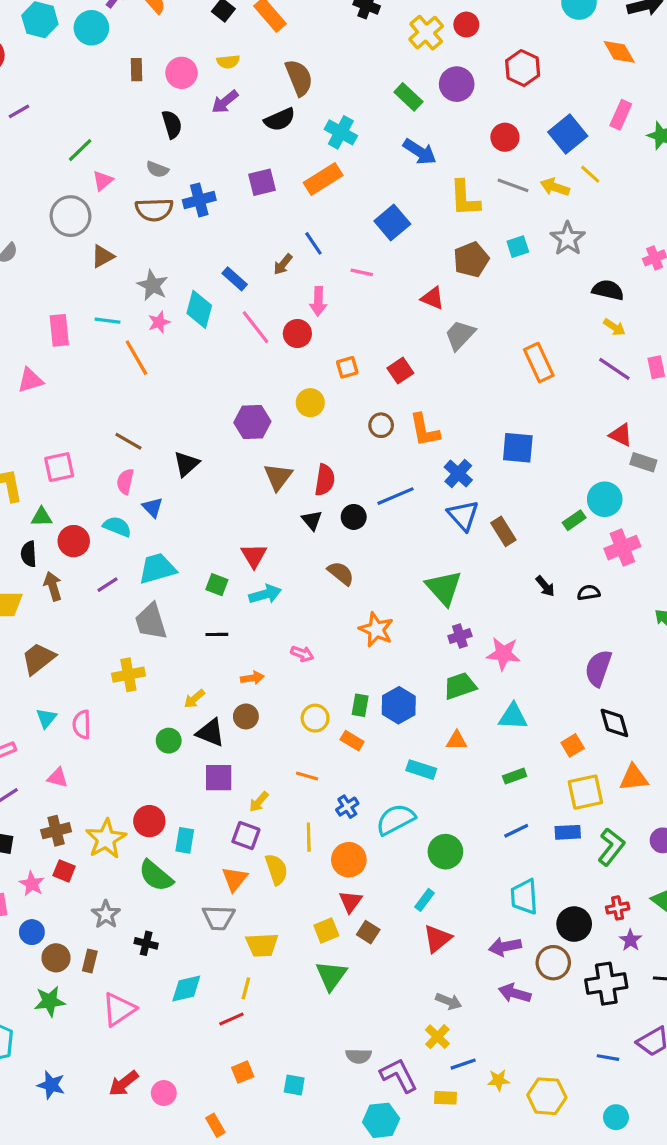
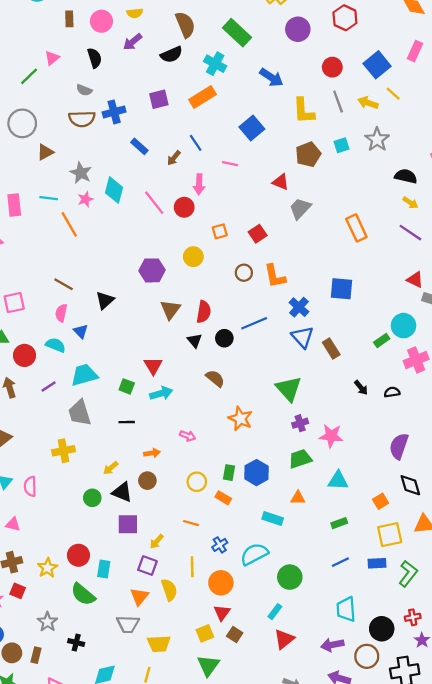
green rectangle: (408, 97) -> (237, 33), moved, size x1.4
pink triangle: (103, 181) -> (52, 58), moved
gray line: (513, 185) -> (338, 102), turned 50
blue rectangle: (235, 279) -> (139, 146), moved
yellow star: (106, 839) -> (47, 568), size x0.7

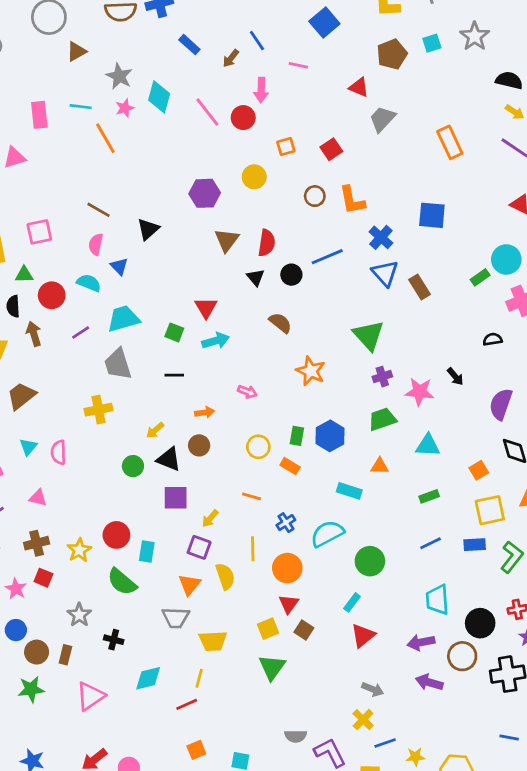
black arrow: (361, 388) -> (455, 377), moved

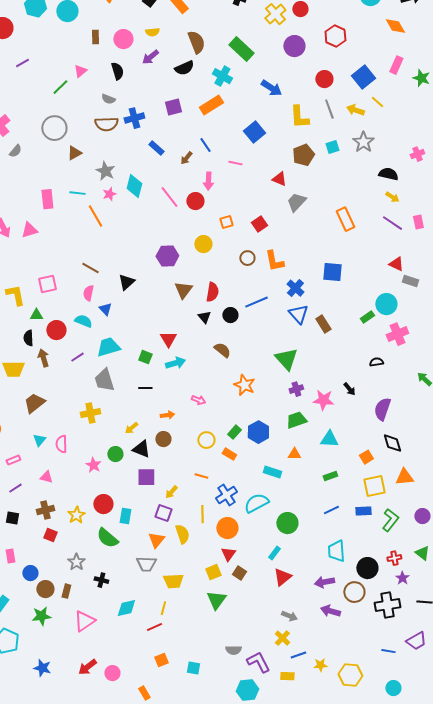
green rectangle: (297, 436) -> (234, 432), turned 32
blue cross: (286, 523) -> (226, 495), size x1.5
pink star: (16, 589) -> (93, 465), moved

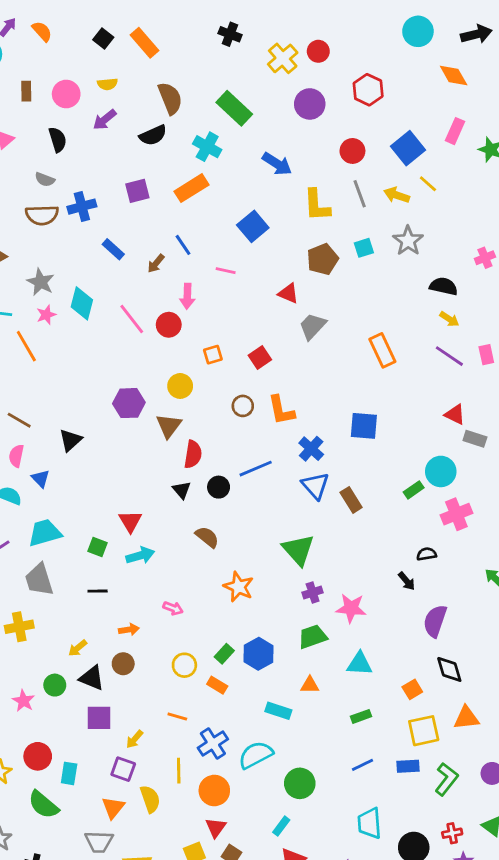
brown triangle: (183, 290) -> (169, 426), moved
black arrow: (349, 389) -> (407, 581), moved

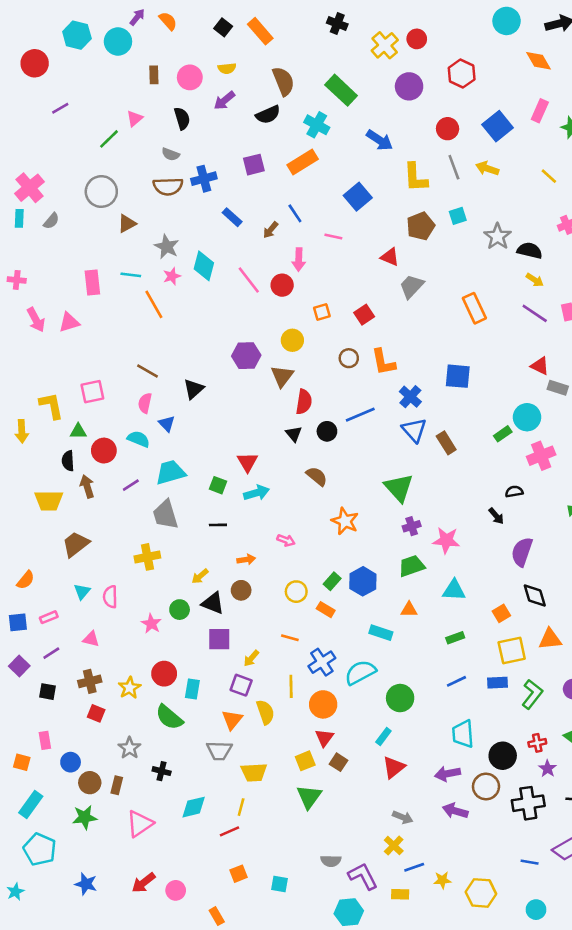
yellow line: (428, 184) -> (549, 176), moved
gray star: (408, 241) -> (498, 236), moved

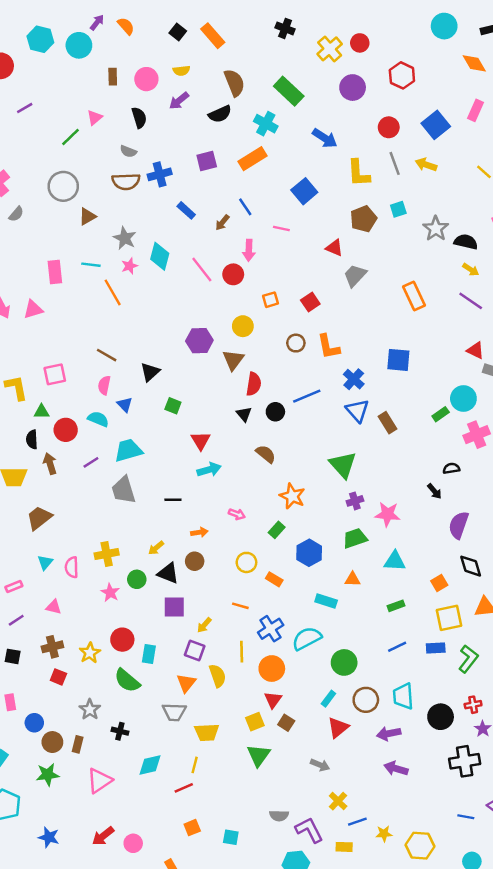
green square: (218, 485) -> (173, 406), moved
yellow cross: (147, 557) -> (107, 554), moved
green rectangle: (332, 581) -> (277, 530), moved
brown circle: (486, 786) -> (366, 700), moved
gray arrow: (403, 817) -> (320, 765), moved

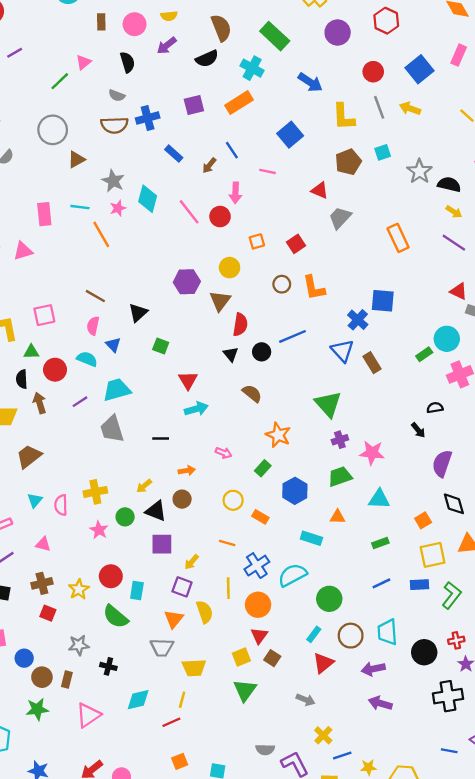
blue cross: (354, 379) -> (358, 320), moved
gray star: (90, 709) -> (79, 645), turned 30

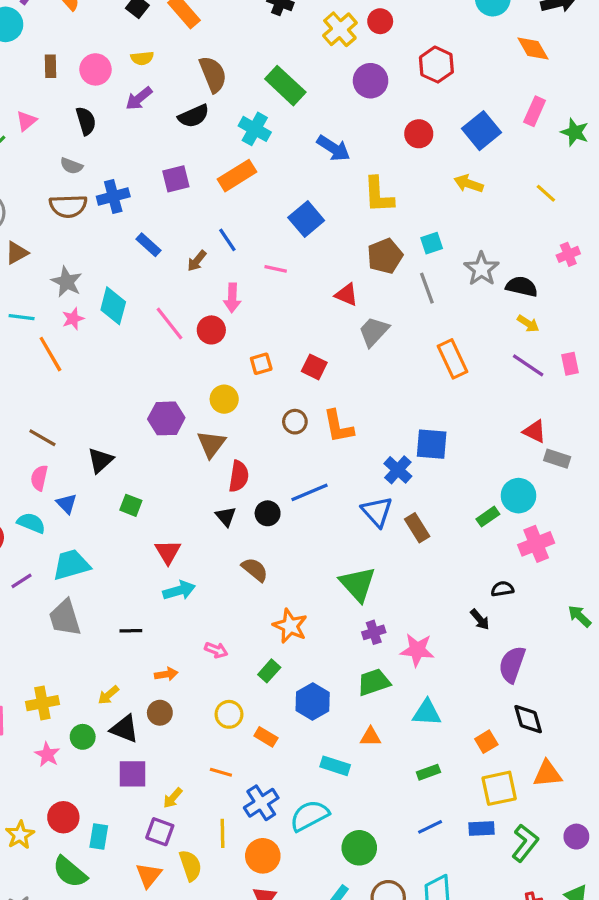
gray line: (379, 107) -> (427, 288), moved
red square: (296, 244) -> (314, 367), turned -30

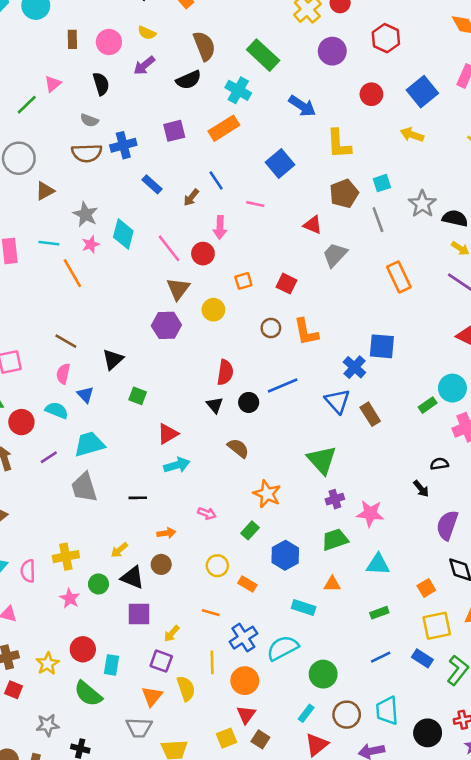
yellow semicircle: (142, 58) -> (147, 33), turned 30
brown triangle: (211, 444) -> (178, 289), moved
red triangle: (168, 552) -> (168, 434), turned 30
blue rectangle: (481, 829) -> (422, 658), turned 36

